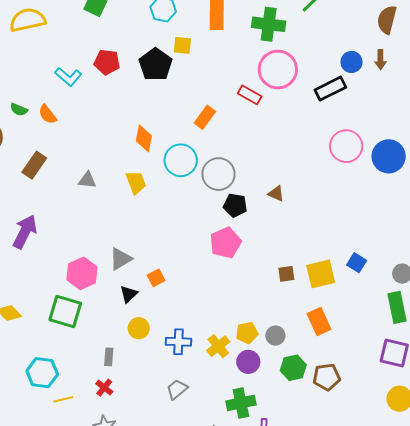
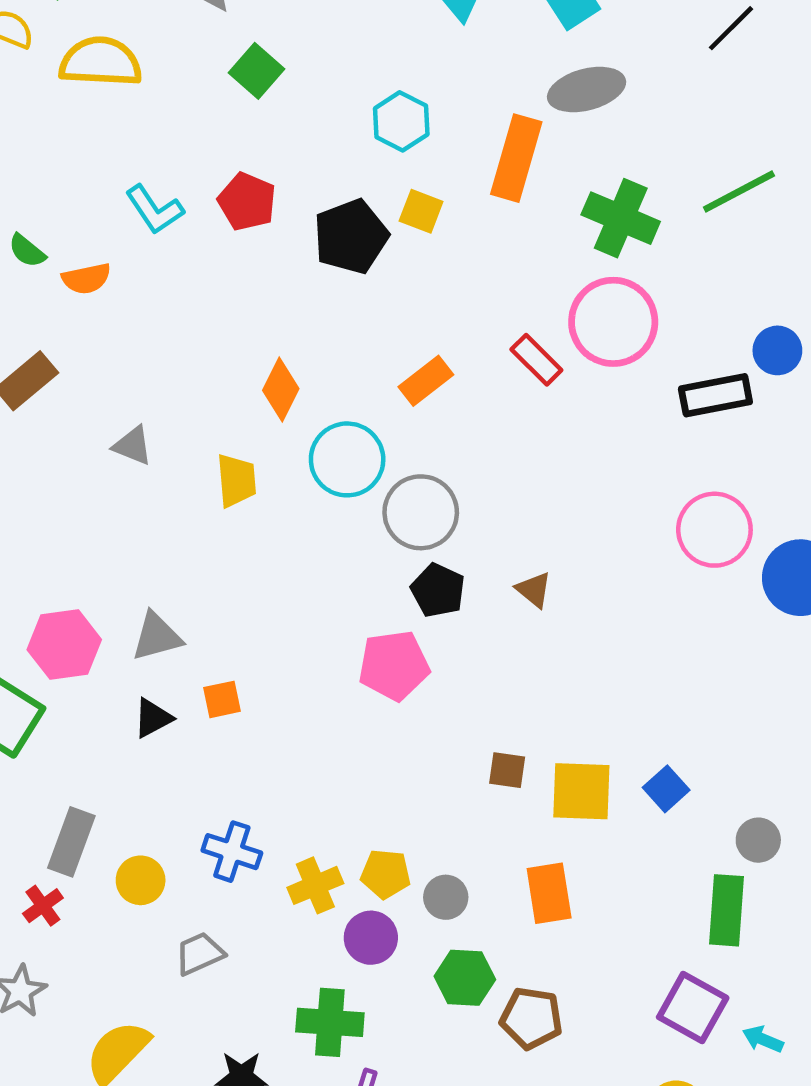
orange semicircle: (47, 114) -> (86, 279), turned -80
yellow circle: (139, 328) -> (141, 880), moved
gray rectangle: (109, 357) -> (71, 842), size x1.6

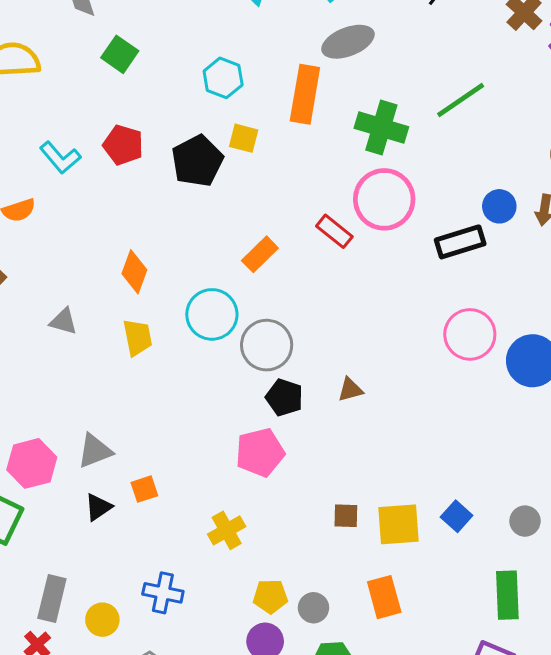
orange diamond: (281, 390) -> (134, 272), moved
brown triangle: (534, 590) -> (350, 390), turned -48
gray circle: (758, 840) -> (525, 521), moved
yellow cross: (315, 885) -> (227, 530), moved

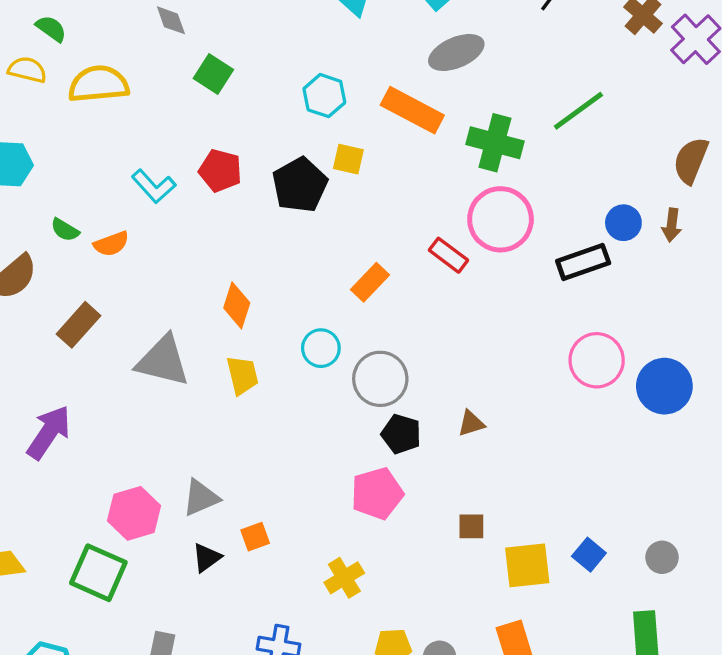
orange rectangle: (305, 94) -> (412, 110), turned -70
cyan circle: (212, 314) -> (321, 348), size x0.7
gray triangle: (63, 321) -> (163, 361), size x1.8
brown square: (346, 516) -> (471, 526), moved

